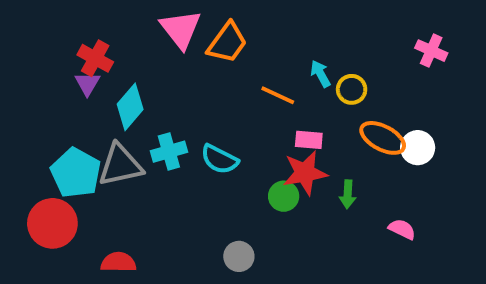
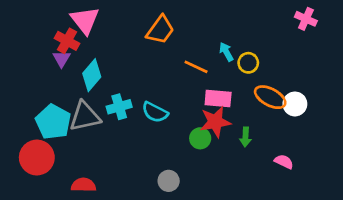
pink triangle: (181, 29) -> (85, 20), moved
pink cross: (431, 51) -> (306, 19), moved
pink rectangle: (309, 140) -> (218, 98), size x1.4

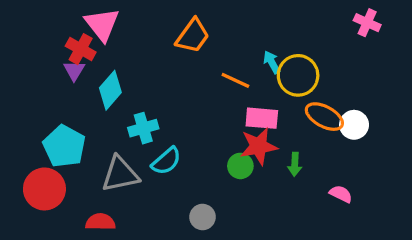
yellow circle: (248, 63) -> (298, 75), size x1.6
cyan semicircle: (155, 112) -> (166, 161), moved, turned -68
gray triangle: (85, 116) -> (120, 174), moved

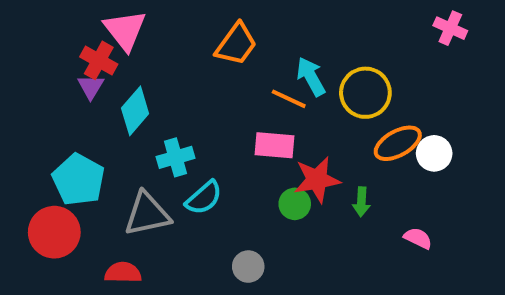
cyan arrow: (272, 62) -> (311, 77), moved, size x1.4
orange ellipse: (324, 117) -> (398, 143), turned -57
pink rectangle: (262, 118) -> (275, 145), moved

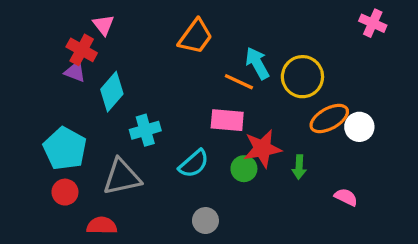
pink triangle: (125, 30) -> (103, 25), size x0.6
purple triangle: (91, 87) -> (75, 72), turned -40
cyan semicircle: (204, 198) -> (194, 164), moved
red circle: (54, 232) -> (65, 192), moved, size x0.6

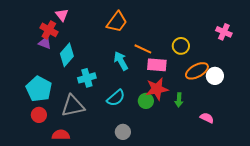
pink cross: (373, 23) -> (224, 32), moved
cyan arrow: (257, 63) -> (121, 61), moved
yellow circle: (302, 77) -> (181, 46), size x0.7
pink rectangle: (227, 120) -> (157, 65), moved

